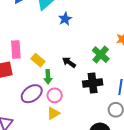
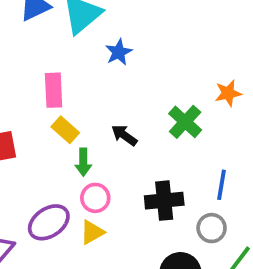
pink rectangle: (16, 49) -> (54, 90), moved
black cross: (93, 83) -> (164, 201), moved
purple ellipse: (32, 94) -> (49, 222), moved

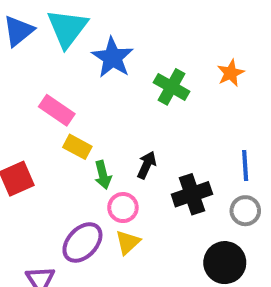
blue star: (119, 52) -> (113, 58), size x1.5
pink rectangle: (54, 90) -> (57, 110), turned -40
green cross: (185, 122) -> (172, 87), moved
black arrow: (124, 135) -> (147, 165), moved, turned 92

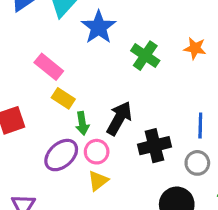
orange star: (231, 73) -> (195, 48), turned 30
black arrow: (147, 165) -> (119, 118), size x1.5
purple ellipse: (82, 242) -> (61, 155), moved

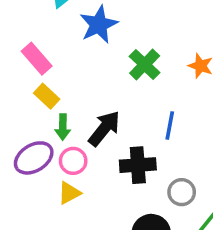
blue line: (200, 126) -> (170, 125), moved

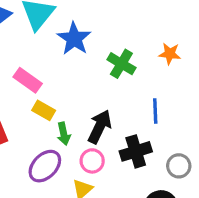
pink circle: (73, 161) -> (92, 161), moved

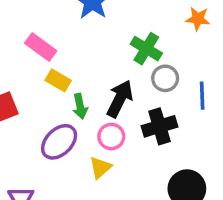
green cross: (121, 64) -> (146, 49), moved
blue line: (155, 111) -> (202, 96), moved
gray circle: (179, 166) -> (165, 78), moved

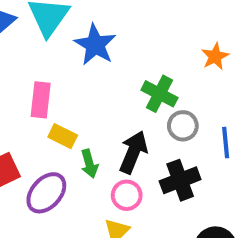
orange star: (198, 19) -> (215, 56), turned -30
pink rectangle: (41, 47) -> (41, 100), turned 64
purple ellipse: (59, 142) -> (46, 193), moved

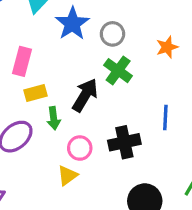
gray circle: (183, 126) -> (112, 34), moved
yellow rectangle: (63, 136) -> (35, 93), turned -50
black arrow: (133, 152) -> (85, 95), moved

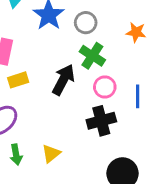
orange star: (167, 47) -> (136, 32), turned 30
green arrow: (54, 118) -> (16, 155), moved
pink circle: (80, 148) -> (105, 87), moved

